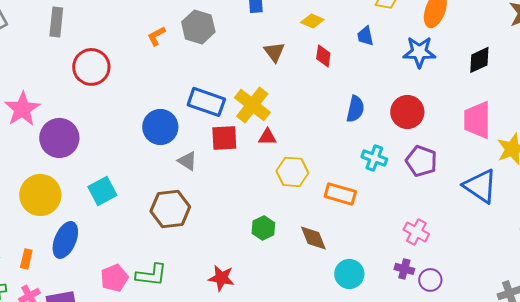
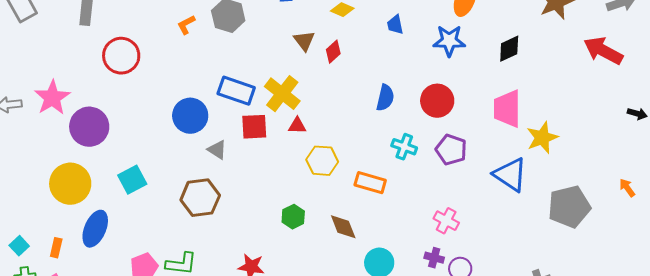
red diamond: (323, 56) -> (333, 52), moved, turned 40

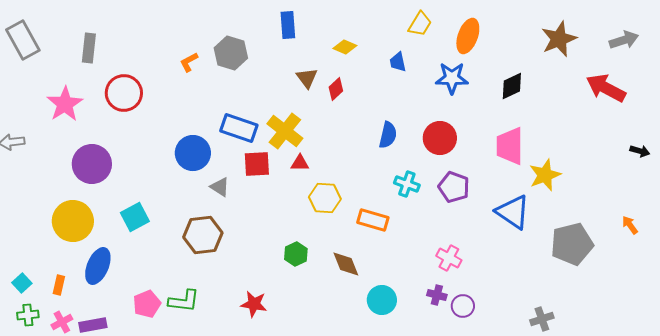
pink star: (52, 98) -> (65, 104), moved

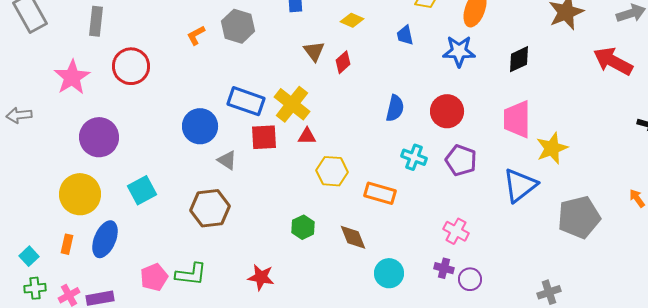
blue triangle: (513, 212) -> (520, 185), turned 48
orange rectangle: (59, 285) -> (67, 244), moved

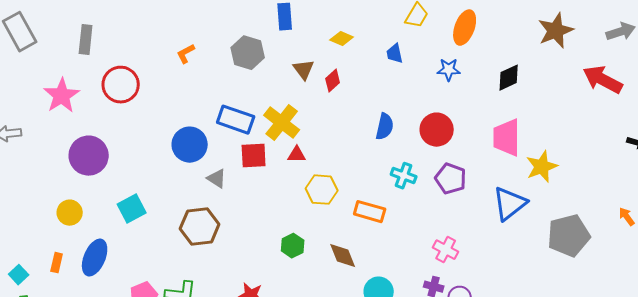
gray hexagon: (238, 26) -> (248, 53), moved
blue star: (459, 51) -> (449, 70), size x0.7
yellow circle: (80, 194) -> (70, 213), size x0.6

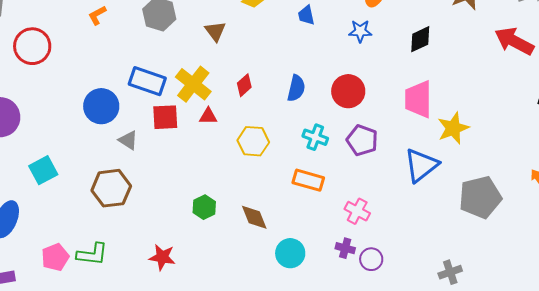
red diamond: (333, 81) -> (244, 85), moved
yellow hexagon: (322, 190) -> (253, 141), moved
orange rectangle: (370, 212) -> (308, 180), moved

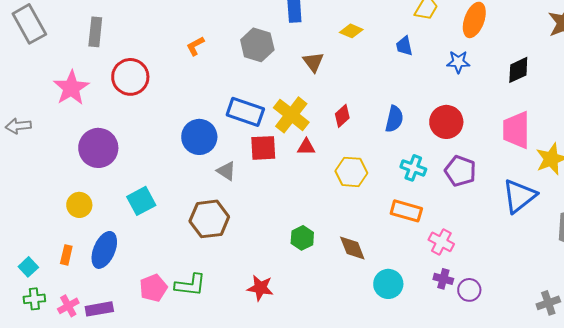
pink cross: (357, 211) -> (441, 242), moved

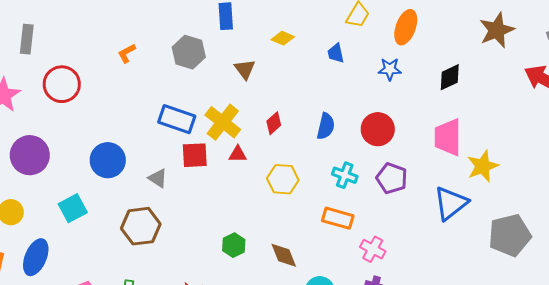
blue circle: (199, 137) -> (108, 160), moved

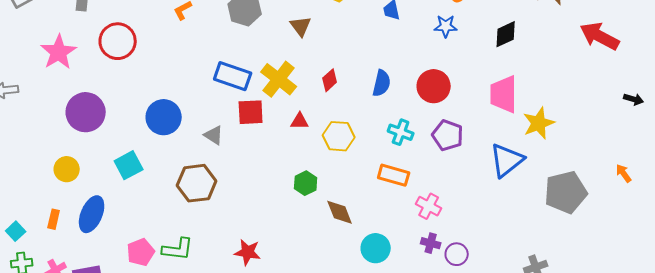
red triangle: (238, 154) -> (300, 121), moved
green hexagon: (234, 245) -> (306, 183), moved

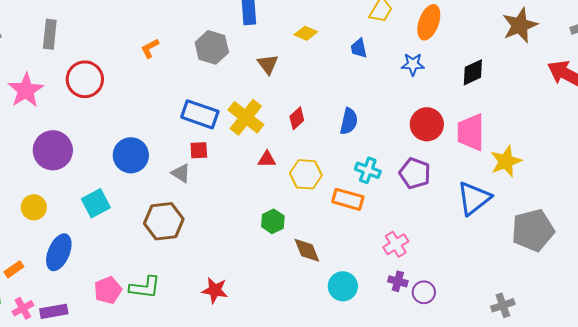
red circle: (434, 86) -> (427, 124), moved
red square: (251, 112) -> (199, 150), moved, size x0.7
orange rectangle: (394, 175) -> (348, 199), moved
pink cross: (429, 206) -> (396, 244), turned 30
orange rectangle: (54, 219) -> (14, 269), moved, turned 42

